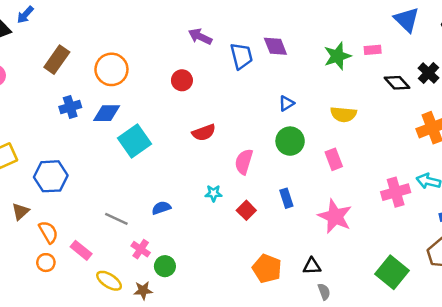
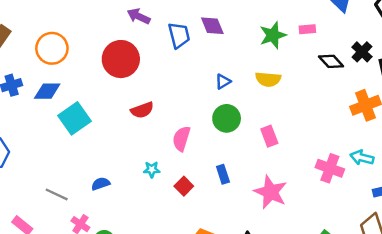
red circle: (182, 80) -> (121, 59), size x1.8
yellow semicircle: (343, 114) -> (268, 79), moved
pink cross: (396, 192) -> (330, 168), turned 36

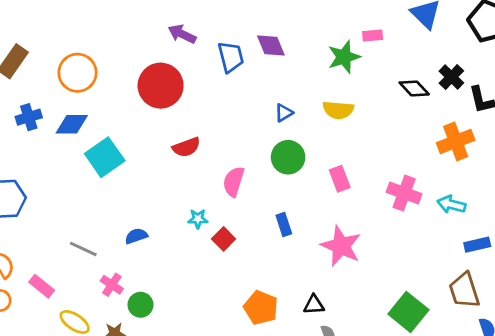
pink rectangle: (307, 29) -> (373, 35), moved
pink cross: (330, 168) -> (404, 193), moved
red square: (184, 186) -> (224, 239), moved

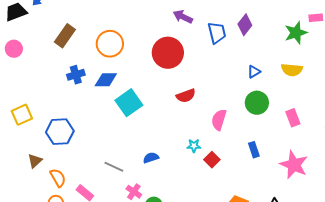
purple diamond: (271, 45) -> (245, 25), turned 60

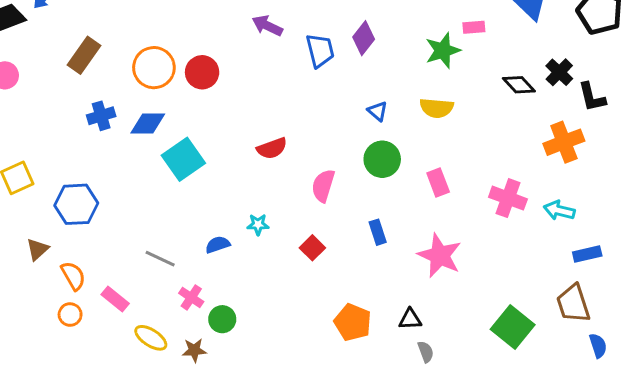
red circle: (168, 53) -> (202, 72), moved, size x0.7
blue triangle: (254, 72) -> (378, 111), turned -48
cyan star: (194, 146) -> (258, 224), moved

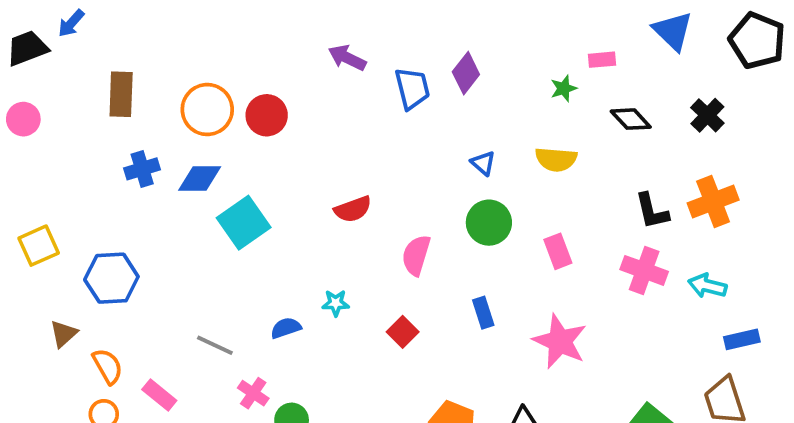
green star: (443, 51) -> (564, 88), size x0.6
brown rectangle: (84, 55) -> (121, 94), turned -33
black diamond: (519, 85) -> (631, 119), moved
black L-shape: (592, 97) -> (652, 211), moved

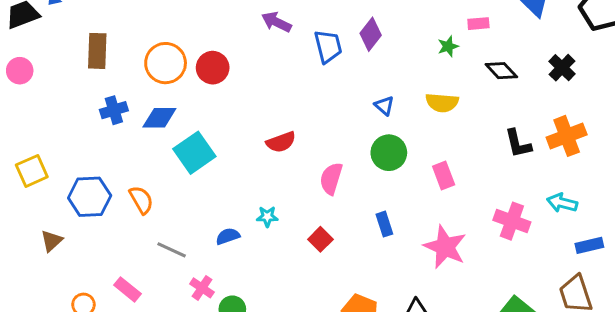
pink cross: (644, 270) -> (512, 221), moved
orange semicircle: (108, 366) -> (141, 200), moved

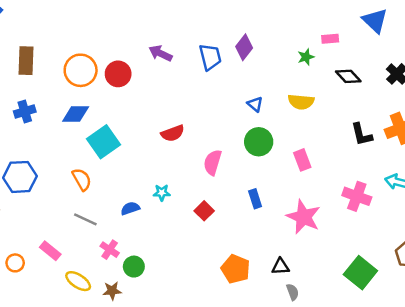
purple arrow: (276, 22) -> (161, 53), moved
blue cross: (114, 110) -> (25, 111), moved
orange semicircle: (141, 200) -> (82, 179), moved

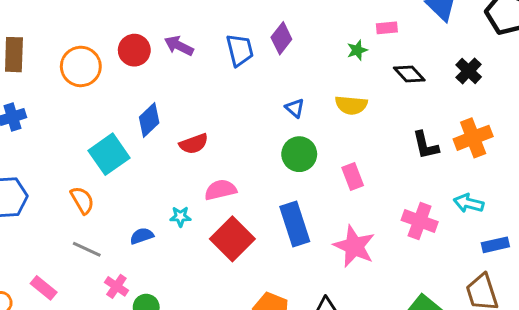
red circle: (118, 74) -> (134, 50), moved
blue diamond: (76, 114) -> (149, 120), moved, turned -44
pink semicircle: (213, 162) -> (220, 190), moved, turned 60
blue rectangle: (255, 199) -> (295, 224), size x1.8
red square: (204, 211) -> (232, 239), size x1.8

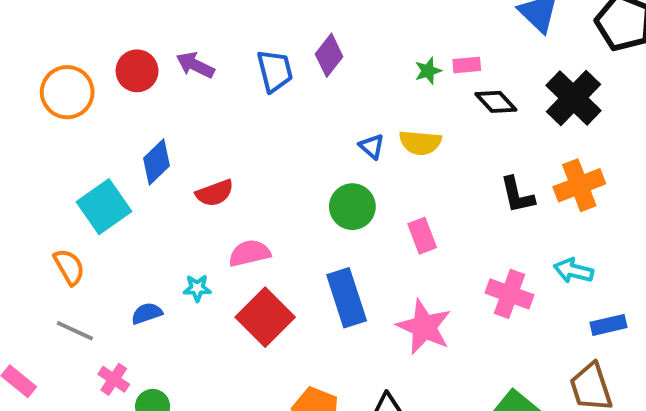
pink rectangle: (387, 28) -> (467, 65), moved
black cross: (469, 71) -> (573, 98), size x1.6
blue triangle: (295, 108) -> (372, 146), moved

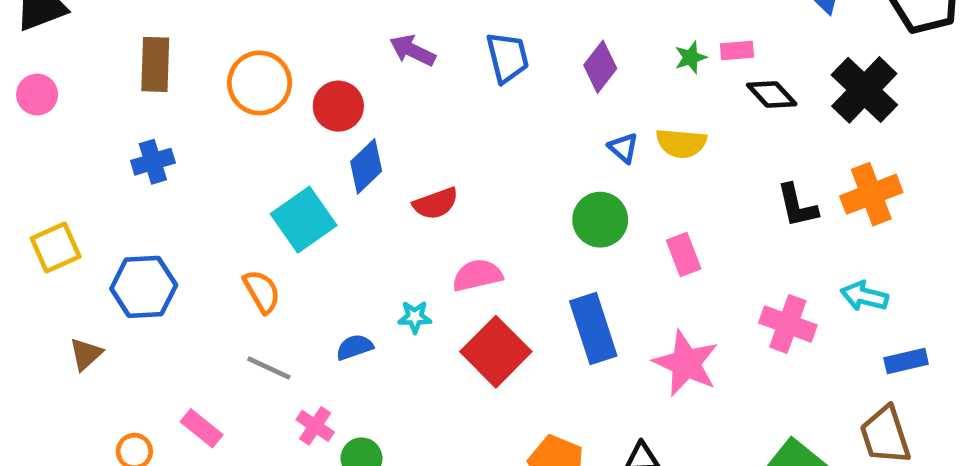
purple diamond: (329, 55) -> (600, 67), moved
red circle: (137, 71) -> (338, 106), moved

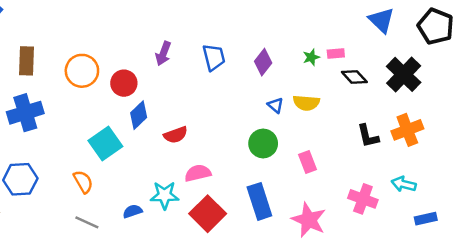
purple arrow: (412, 50) -> (163, 54), turned -95
blue cross: (153, 162) -> (25, 113), size x1.6
cyan star: (415, 317) -> (165, 195), size x1.6

